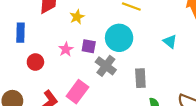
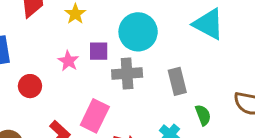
cyan triangle: (170, 42) -> (208, 24), size x1.6
gray cross: (106, 66) -> (127, 74), turned -30

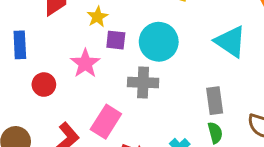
purple square: (99, 51) -> (116, 40), moved
pink star: (68, 61) -> (85, 63), size x1.4
gray rectangle: (177, 81) -> (215, 101), moved

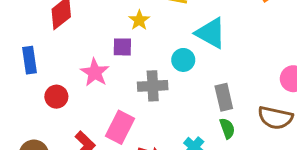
yellow star: (97, 17) -> (139, 20), moved
cyan circle: (159, 42) -> (183, 60), moved, size x0.6
cyan triangle: (231, 42) -> (211, 33), moved

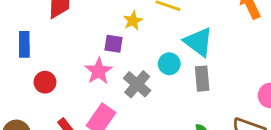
pink star: (95, 72) -> (99, 71), moved
gray cross: (153, 86) -> (137, 84), turned 36
gray rectangle: (224, 97) -> (202, 79), moved

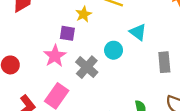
cyan triangle: (198, 42) -> (138, 32), size x0.7
gray rectangle: (202, 79) -> (164, 62), moved

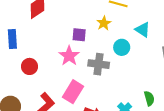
yellow star: (84, 14) -> (104, 23), moved
gray cross: (87, 67) -> (99, 64), turned -30

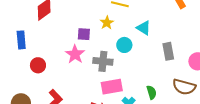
pink rectangle: (73, 92) -> (112, 87), moved, turned 50

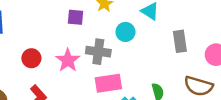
pink star: (75, 54) -> (68, 60), moved
red circle: (38, 65) -> (31, 58), moved

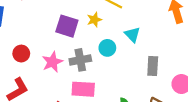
purple square: (76, 17) -> (67, 26), size x1.5
gray cross: (98, 52) -> (80, 60), turned -30

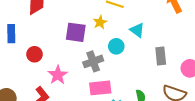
red circle: (21, 54) -> (34, 54), moved
pink star: (52, 62) -> (58, 75), moved

